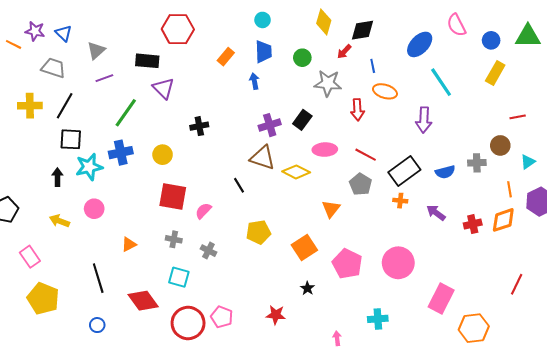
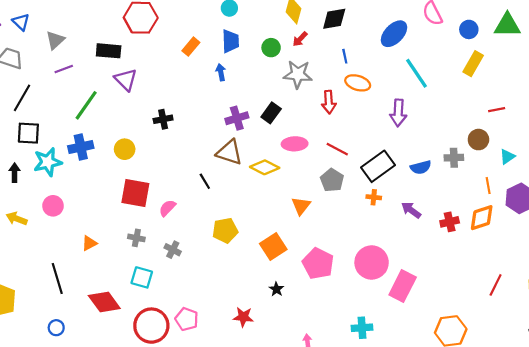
red arrow: (344, 52) -> (300, 39), moved
pink rectangle: (441, 299) -> (403, 286), moved
cyan cross: (378, 319) -> (362, 328), moved

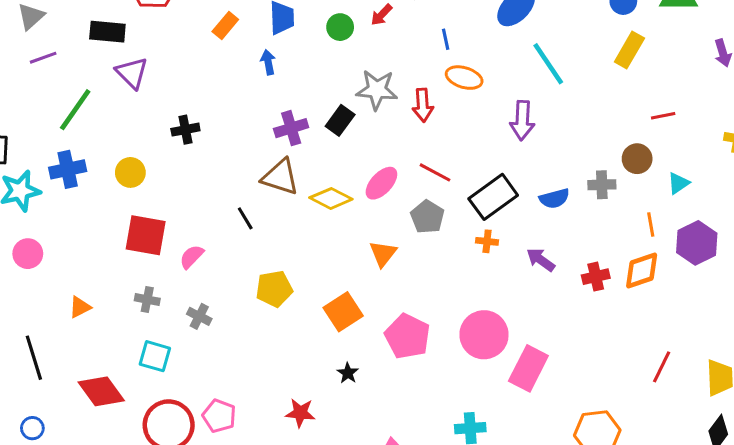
gray star: (298, 74) -> (377, 90), moved
pink ellipse: (295, 144) -> (381, 183), moved, turned -45

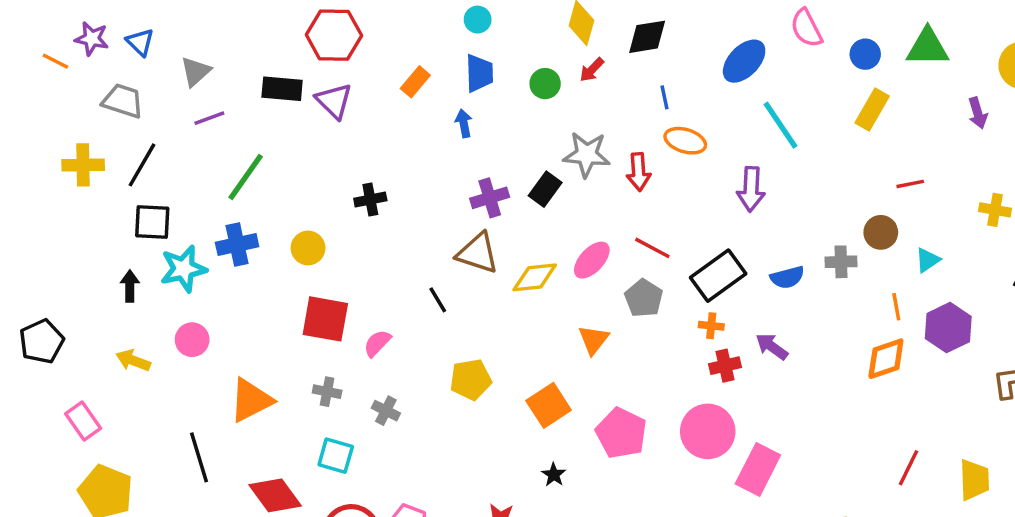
purple triangle: (132, 73) -> (334, 101), moved
yellow diamond: (331, 198) -> (535, 277), turned -33
red cross: (596, 277) -> (725, 366), moved
orange triangle: (80, 307) -> (251, 400), size x1.8

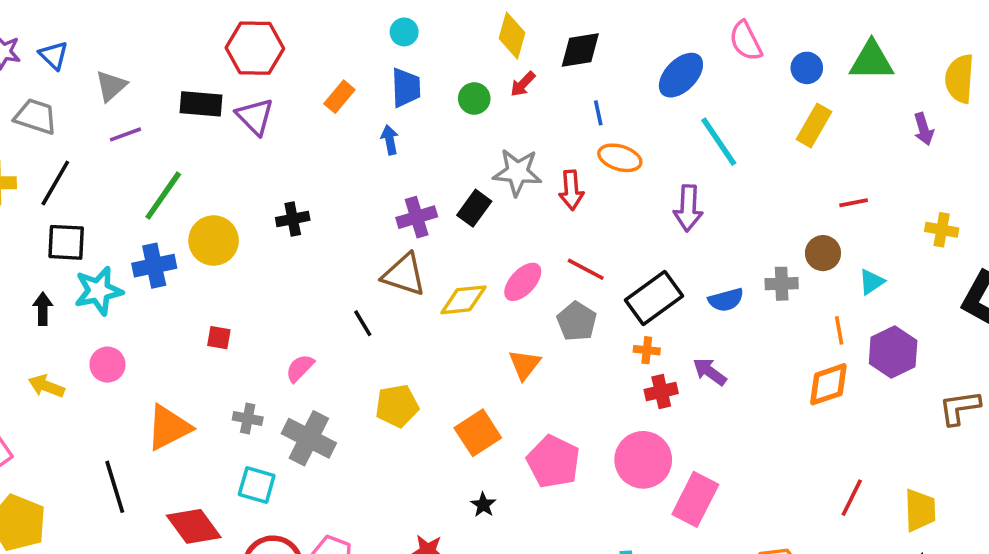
yellow circle: (308, 248) -> (214, 241), moved, size x1.4
red square: (325, 319) -> (219, 338), moved, size x0.5
gray cross: (386, 411) -> (309, 438), size x1.8

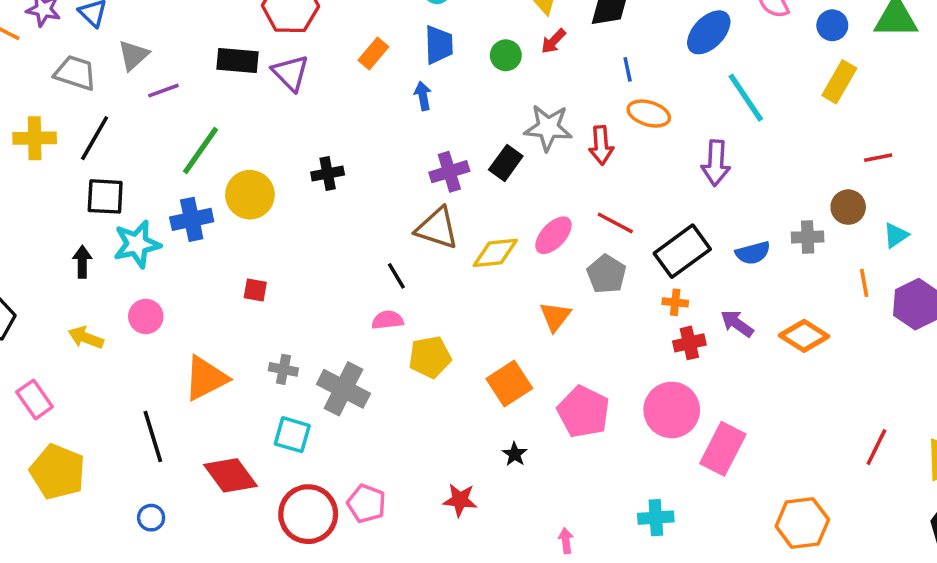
gray triangle: (111, 86) -> (133, 55), moved
pink semicircle: (300, 368) -> (388, 320), moved, turned 40
orange diamond: (828, 384) -> (804, 336), moved, turned 51

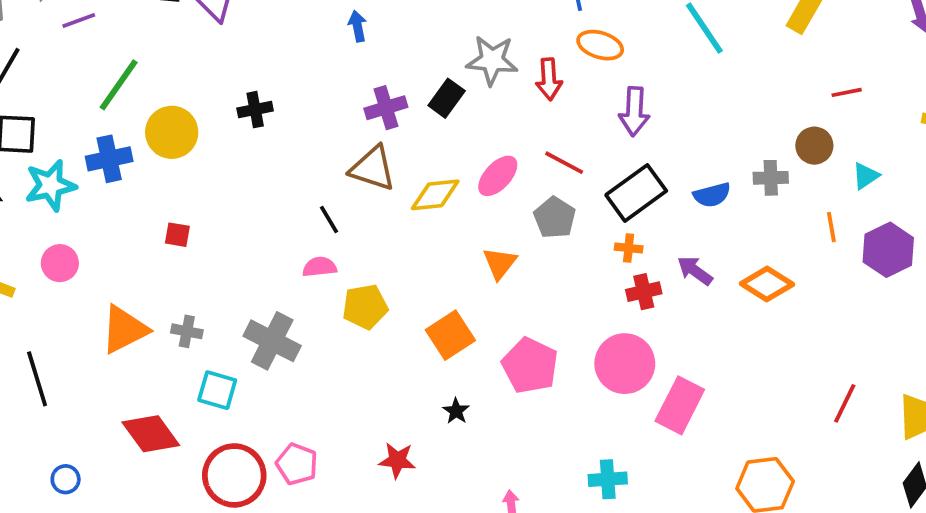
purple arrow: (716, 163) -> (634, 111), moved
gray cross: (283, 369) -> (187, 331), moved
black line: (153, 436) -> (37, 379), moved

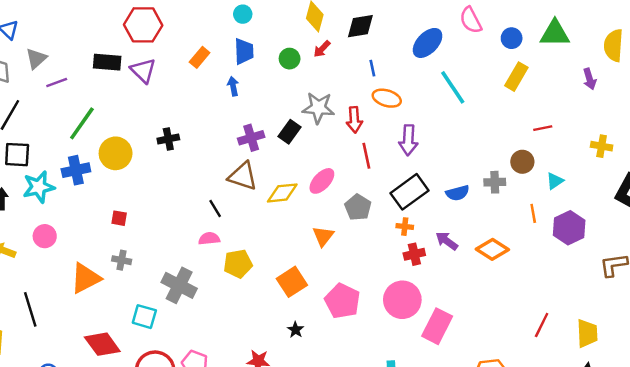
red line: (564, 163) -> (366, 156), moved, turned 50
gray cross: (187, 331) -> (122, 260), moved

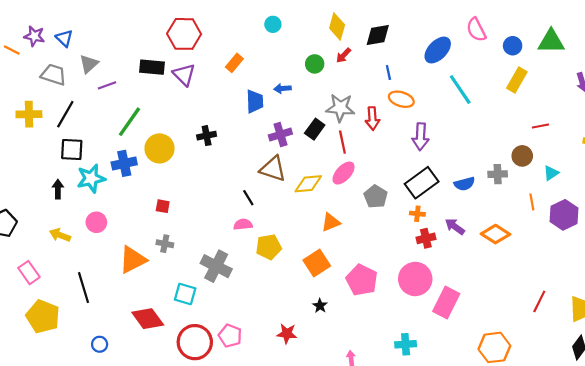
blue trapezoid: (244, 51) -> (255, 101), moved
blue arrow: (233, 86) -> (283, 89), moved, turned -84
red line: (366, 156) -> (342, 142), moved
orange triangle: (323, 236) -> (331, 222), moved, turned 30

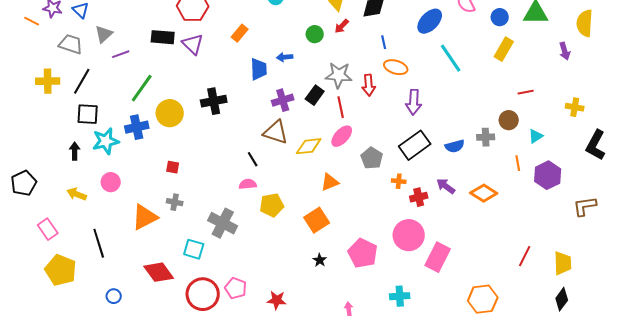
black cross: (207, 136) -> (214, 101), size x1.4
orange cross: (417, 214) -> (399, 181), moved
pink pentagon: (362, 280) -> (363, 253), moved
red star: (287, 334) -> (277, 300), moved

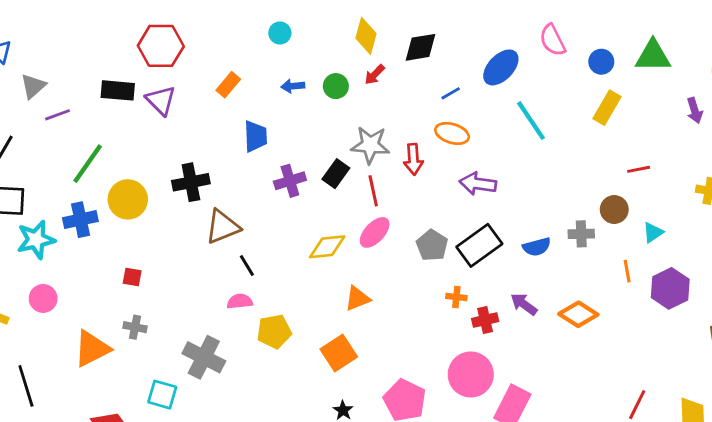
blue line: (384, 42) -> (451, 93), moved, turned 72
blue arrow: (285, 57) -> (293, 86), moved
purple arrow: (414, 102) -> (478, 184), turned 95
brown triangle: (276, 132) -> (222, 227), moved, turned -40
gray pentagon: (372, 158) -> (432, 245), moved

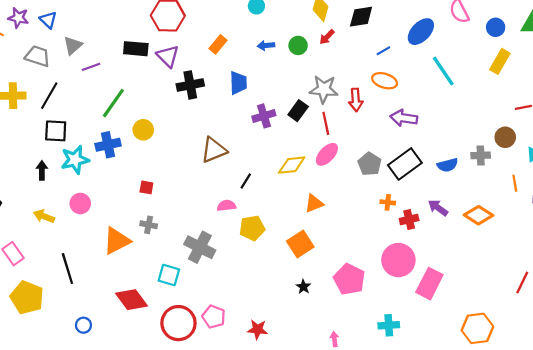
black cross: (191, 182) -> (190, 85), moved
yellow circle: (128, 199) -> (143, 130), size x0.7
black line: (247, 265) -> (246, 181), moved, turned 63

